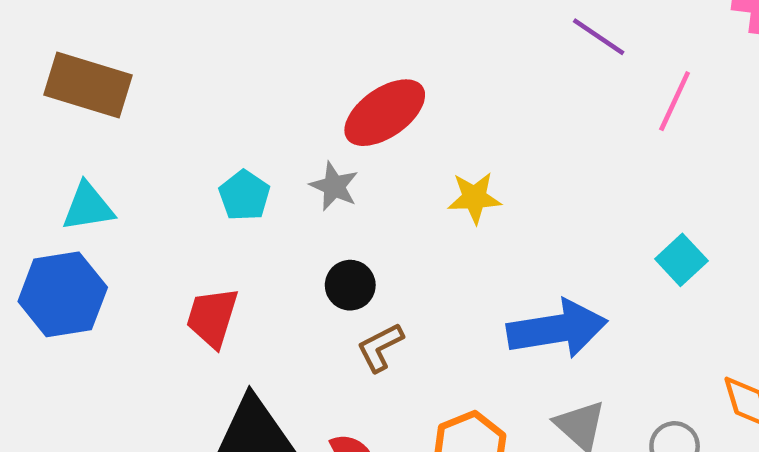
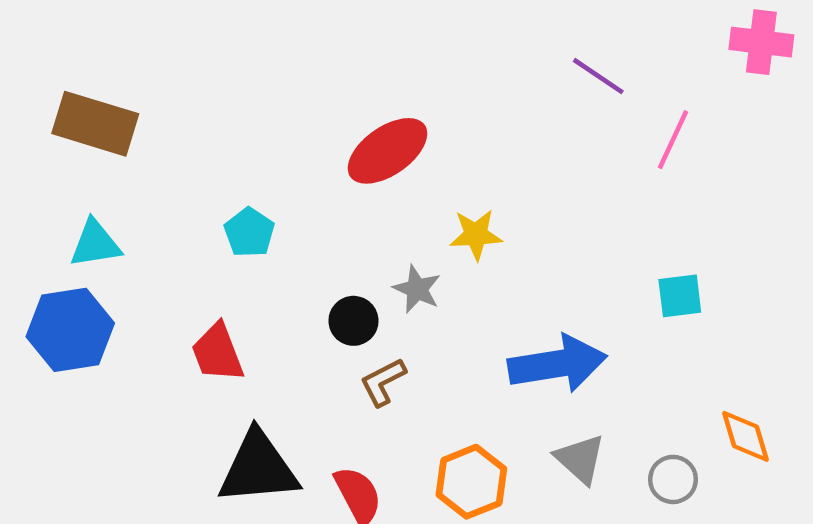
gray star: (334, 186) -> (417, 289), moved
cyan square: (681, 260) -> (680, 296), turned 36
red trapezoid: (212, 317) -> (218, 353), turned -38

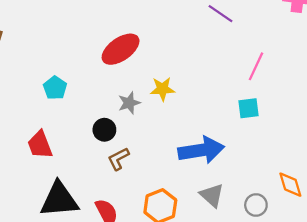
pink line: (673, 140) -> (256, 66), moved
gray star: (417, 289) -> (129, 103), moved, turned 30
cyan square: (680, 296) -> (248, 108), moved

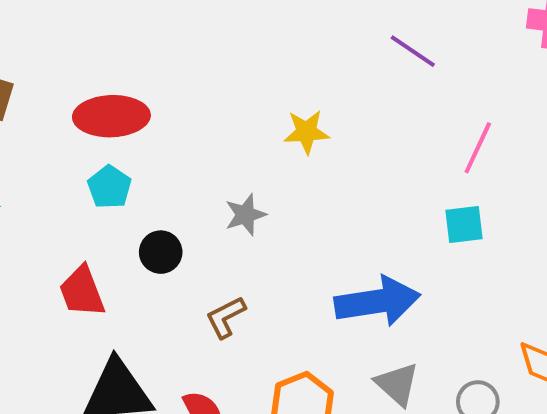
red ellipse: (121, 49) -> (111, 116), moved, turned 33
yellow star: (162, 89) -> (306, 132), moved
black circle: (104, 130) -> (161, 252), moved

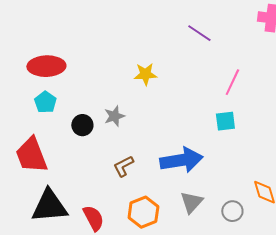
black circle: (161, 252) -> (82, 125), moved
red trapezoid: (82, 291) -> (31, 155), size x1.4
brown L-shape: (226, 317) -> (123, 166), moved
gray triangle: (397, 384) -> (191, 202), turned 30

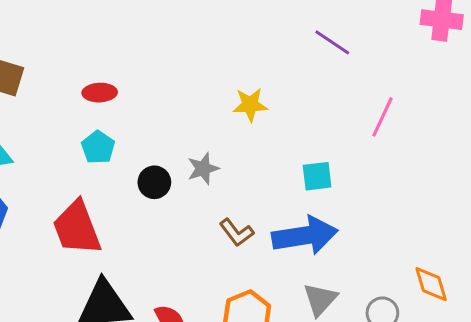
red ellipse: (46, 66) -> (100, 93), size x0.6
cyan square: (225, 121) -> (317, 176), moved
brown L-shape: (123, 166) -> (236, 232), moved, turned -100

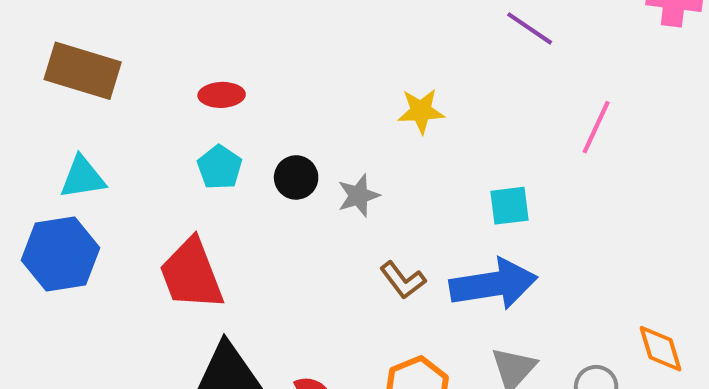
black circle: (154, 182) -> (296, 177), moved

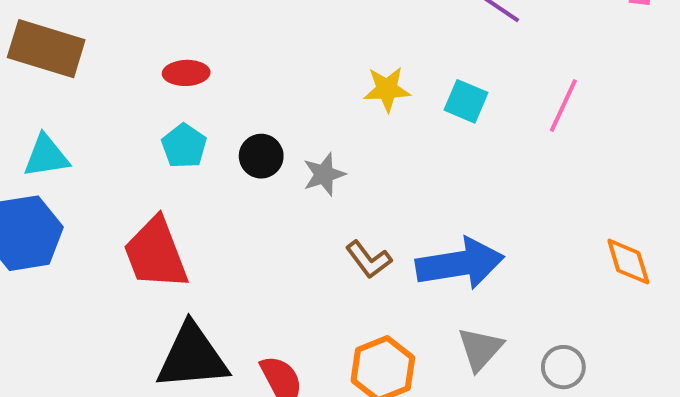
cyan square: (510, 206) -> (466, 101), moved, turned 30
orange diamond: (661, 349) -> (628, 262), moved

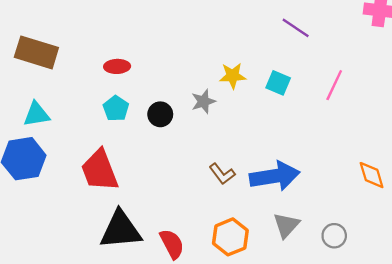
gray star: (324, 174) -> (203, 101), moved

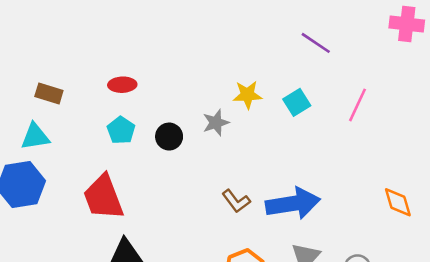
brown rectangle: (36, 52) -> (49, 94), moved, size x0.6
cyan square: (278, 83) -> (297, 102), turned 35

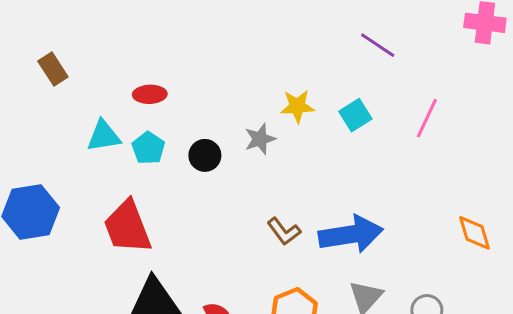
brown rectangle: (49, 94) -> (53, 69), moved, turned 40
cyan triangle: (35, 137) -> (104, 136), moved

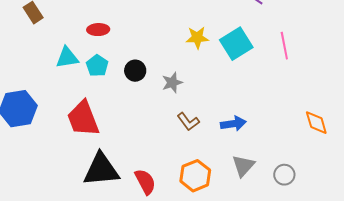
cyan square: (355, 115) -> (236, 44), size x1.5
pink line: (427, 118) -> (284, 46), turned -36
gray star: (260, 139) -> (172, 83), moved
blue arrow: (351, 234) -> (233, 124), size x0.6

